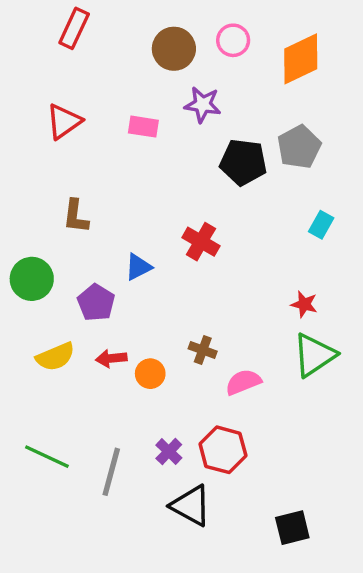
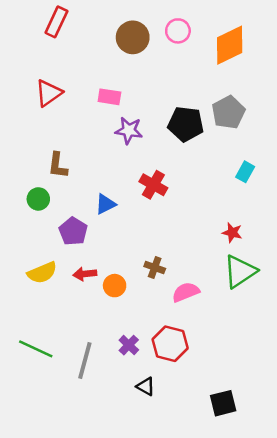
purple star: (203, 105) -> (129, 130), moved
green circle: (32, 279) -> (38, 199), moved, size x0.7
black triangle: (191, 506) -> (146, 386), size x0.6

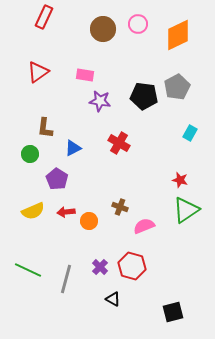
blue triangle: (106, 204) -> (73, 148), moved

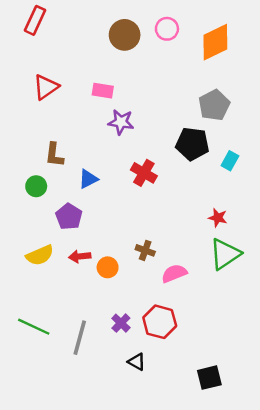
red rectangle: (44, 17) -> (35, 20), moved
black pentagon: (144, 96) -> (192, 144), moved

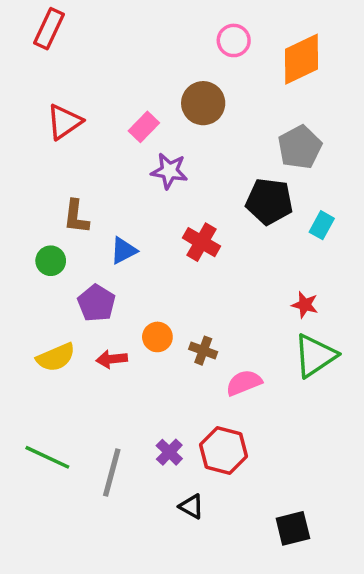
brown circle: (125, 35) -> (203, 103), moved
pink rectangle: (103, 91) -> (144, 127), turned -55
orange circle: (108, 267) -> (157, 337), moved

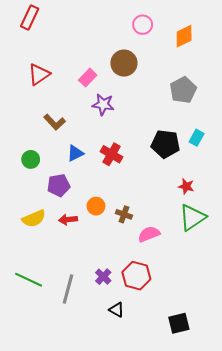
orange diamond: (301, 59) -> (184, 36), size x0.7
black pentagon: (269, 201) -> (165, 144), moved
brown L-shape: (76, 217) -> (55, 122), moved, turned -50
red cross: (201, 242) -> (112, 154), moved
purple pentagon: (96, 303) -> (59, 185), turned 30

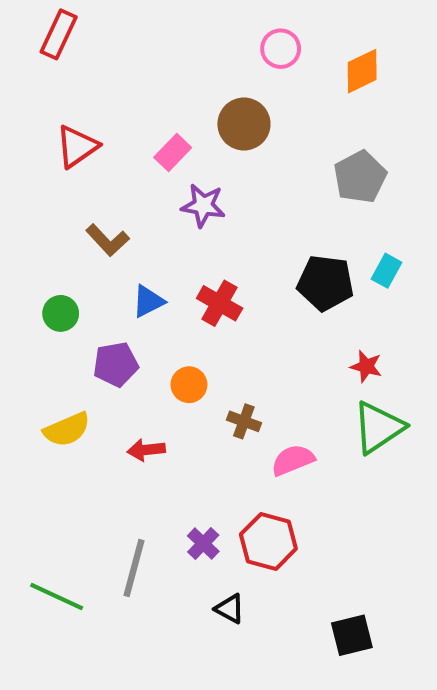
orange circle: (96, 206) -> (189, 385), moved
red arrow: (68, 220) -> (146, 450), moved
green line: (29, 280) -> (57, 597), moved

